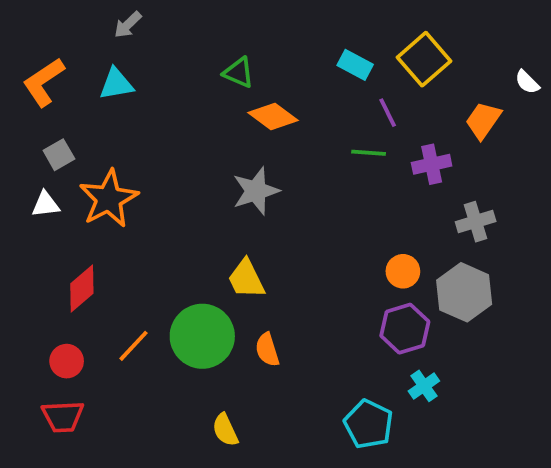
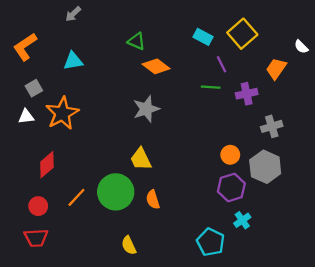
cyan triangle: (116, 84) -> (73, 61), moved

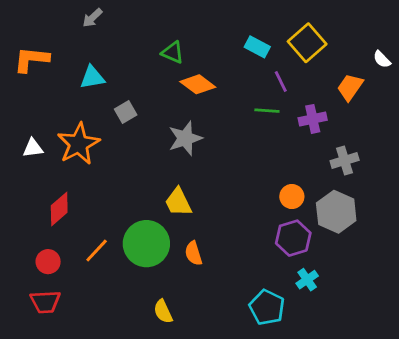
orange L-shape: (25, 47) -> (31, 59), turned 40
gray square: (34, 88) -> (126, 112), moved

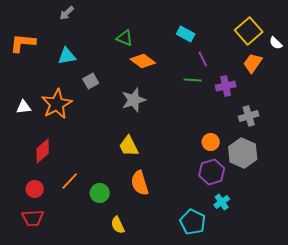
yellow square: (307, 43) -> (249, 31), moved
green circle: (146, 244) -> (100, 193), moved, size x0.6
orange semicircle: (194, 253) -> (140, 183), size x1.4

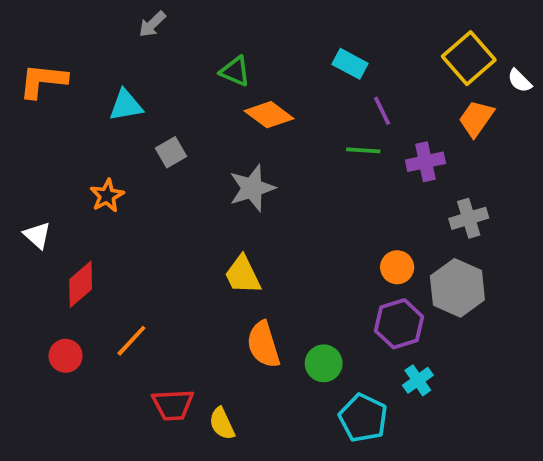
gray arrow: (67, 13) -> (152, 24), moved
orange star: (57, 104) -> (107, 196), size x0.6
white triangle: (24, 107) -> (37, 235), moved, turned 49
green circle: (100, 193) -> (324, 363), moved
red trapezoid: (33, 218) -> (173, 405), moved

